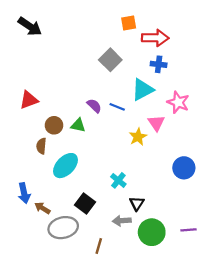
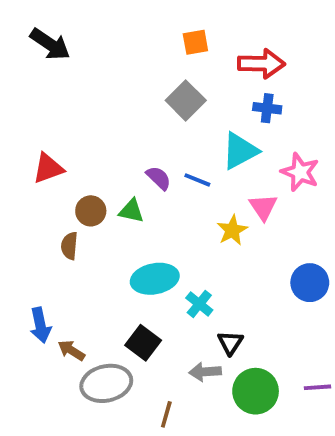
orange square: (129, 23) -> (195, 42), moved
cyan ellipse: (65, 166) -> (155, 279), moved, turned 35

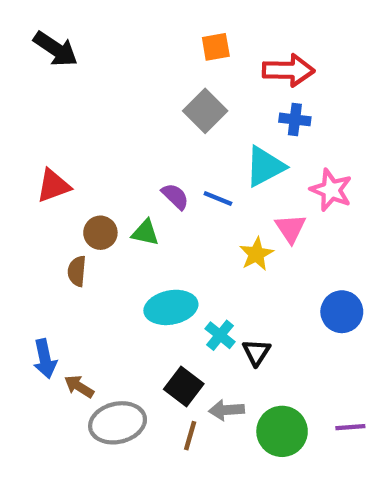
black square: (143, 343) -> (184, 387), moved
black triangle: (230, 343) -> (256, 352), moved
brown line: (166, 414) -> (190, 436), moved

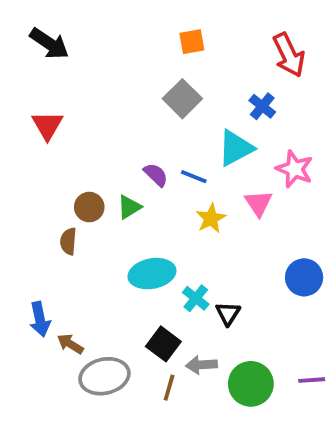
red arrow: (288, 70) -> (289, 55), moved, turned 63
blue cross: (295, 119) -> (262, 106), turned 32
red triangle: (53, 186) -> (47, 125), moved, turned -40
green triangle: (145, 233) -> (129, 207), turned -44
yellow star: (256, 254) -> (211, 218), moved

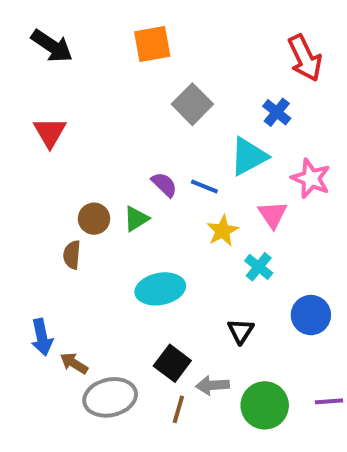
orange square: (192, 42) -> (152, 44), moved, size x1.4
blue circle: (304, 277) -> (311, 315), moved
cyan cross: (196, 298) -> (259, 267), moved

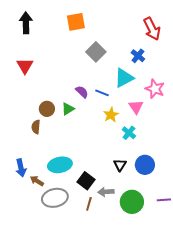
black arrow: (52, 46) -> (26, 23), turned -125
cyan ellipse: (160, 289) -> (60, 165), moved
blue circle: (311, 315) -> (145, 165), moved

